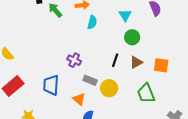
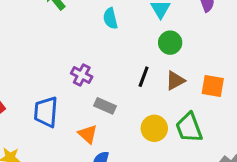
cyan semicircle: (92, 22) -> (110, 18), turned 152
yellow circle: (109, 88) -> (154, 128), moved

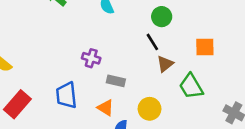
black line: (144, 77) -> (152, 42), moved, turned -42
brown triangle: (175, 81) -> (165, 64), moved
yellow circle: (154, 128) -> (150, 109), moved

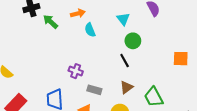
orange square: (205, 47) -> (181, 59), moved
brown triangle: (165, 64) -> (126, 87), moved

